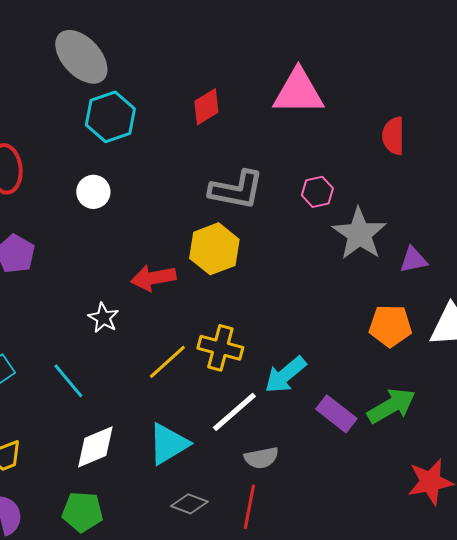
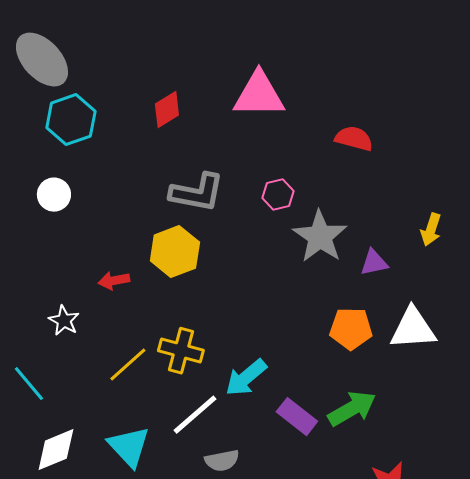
red semicircle: (393, 136) -> (354, 139), turned 105
red arrow: (153, 278) -> (114, 281), size x0.7
cyan triangle: (168, 444) -> (129, 447), turned -42

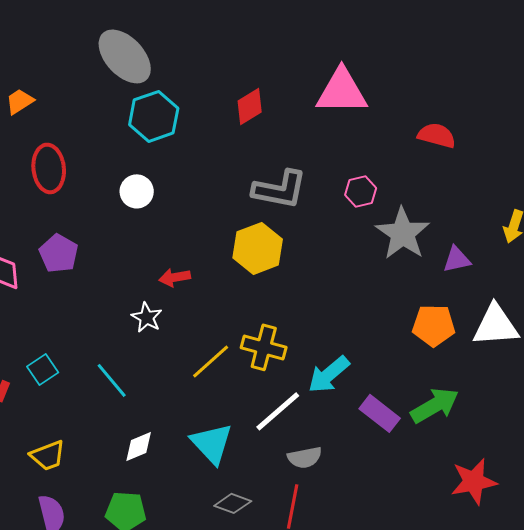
red arrow: (114, 281) -> (175, 277), moved
white diamond: (56, 450) -> (139, 446), size x0.7

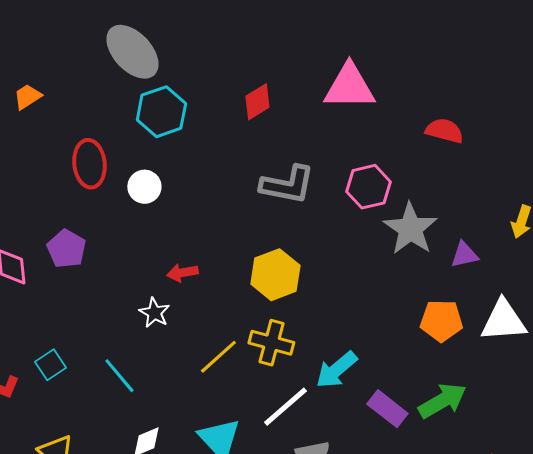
red ellipse: (49, 168) -> (89, 164), moved
pink hexagon: (361, 191) -> (368, 187), size x1.4
yellow hexagon: (258, 248) -> (275, 275), moved

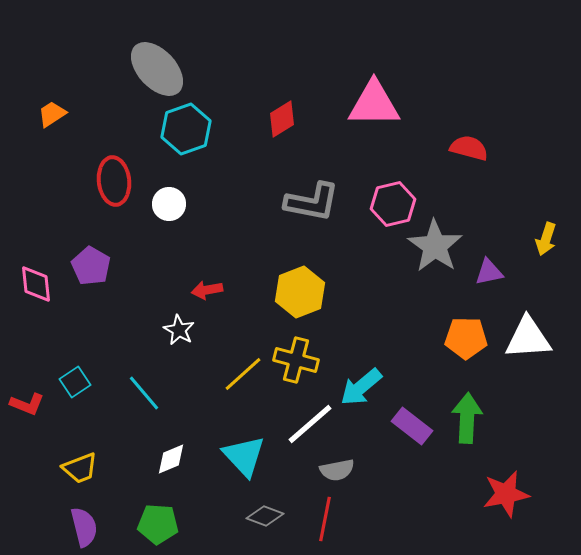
green arrow: (442, 401) -> (467, 418), turned -57

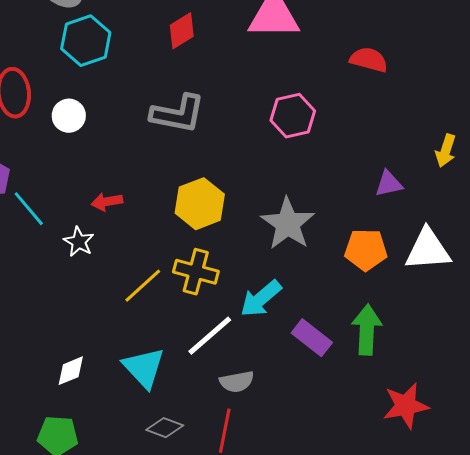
gray L-shape: (312, 202) -> (178, 114), moved
gray star: (435, 246) -> (288, 224), moved
cyan line: (144, 393) -> (29, 209), moved

